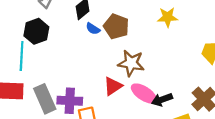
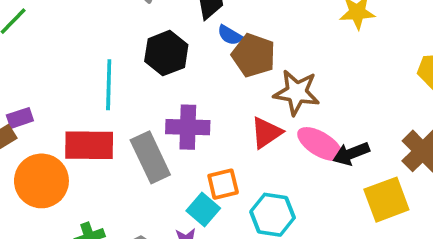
brown pentagon: (116, 27) -> (254, 55), moved
black hexagon: (36, 31) -> (166, 53), moved
purple cross: (70, 101) -> (188, 127), moved

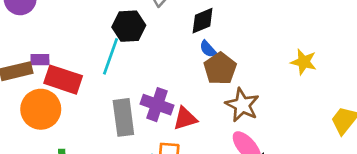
black hexagon: (166, 53) -> (129, 26), moved
red triangle: (266, 133) -> (185, 118), moved
red rectangle: (89, 145) -> (63, 80), moved

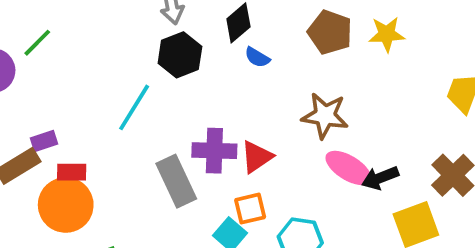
black hexagon: (129, 26) -> (180, 55), moved
cyan line: (111, 56) -> (134, 107), turned 30
brown pentagon: (220, 69) -> (330, 32), moved
red rectangle: (63, 80) -> (72, 172), moved, size x0.6

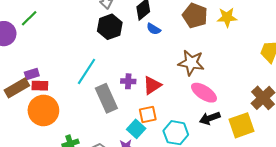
cyan line: (134, 107) -> (87, 71), moved
purple cross: (214, 151) -> (128, 81), size x0.6
red rectangle: (72, 172) -> (40, 86), moved
black arrow: (380, 178) -> (210, 118), moved

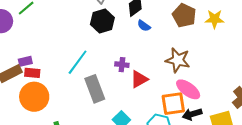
purple cross: (128, 81) -> (122, 65), moved
orange square: (148, 114) -> (173, 104), moved, size x1.4

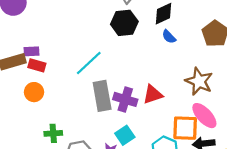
purple cross: (122, 65) -> (125, 99), moved, size x1.5
orange circle: (34, 97) -> (34, 92), size x0.6

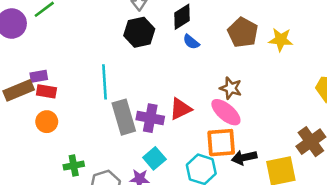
cyan line: (89, 63) -> (104, 82), turned -44
brown star: (199, 81) -> (231, 88), size x0.7
pink ellipse: (204, 116) -> (226, 112), moved

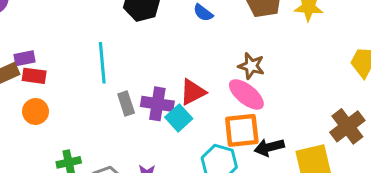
gray rectangle: (124, 117) -> (126, 104), size x0.6
cyan square: (154, 158) -> (179, 118), moved

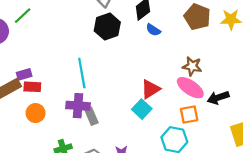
gray rectangle: (126, 104) -> (91, 116), moved
purple cross: (157, 104) -> (78, 106), moved
orange square: (242, 130) -> (189, 114), size x0.7
black arrow: (269, 147) -> (218, 98), moved

